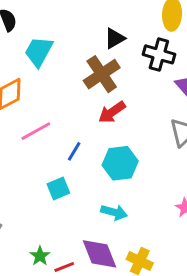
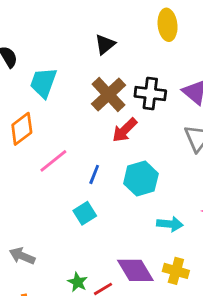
black triangle: (115, 38) -> (105, 44), moved
black cross: (159, 54) -> (150, 94), moved
cyan arrow: (114, 212) -> (170, 224), moved

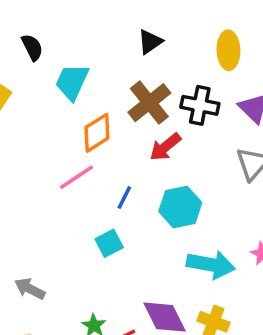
yellow ellipse: (168, 25) -> (228, 50), moved
orange diamond: (22, 129) -> (97, 133), moved
cyan arrow: (170, 224) -> (211, 265), size x1.5

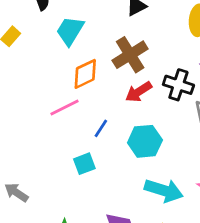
black cross: (200, 105) -> (178, 85), moved

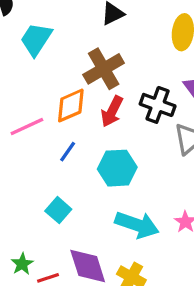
orange diamond: (85, 74) -> (71, 105), moved
red arrow: (139, 92) -> (112, 111), turned -32
cyan square: (84, 164) -> (58, 210), moved, turned -30

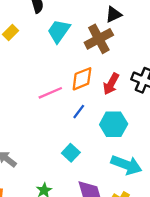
brown cross: (104, 69) -> (99, 39), moved

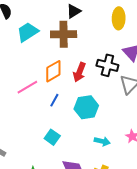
cyan trapezoid: (59, 31) -> (28, 32), turned 30
brown cross: (99, 39) -> (64, 34), turned 35
cyan arrow: (126, 165) -> (102, 141), size x0.6

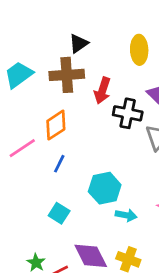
red arrow: (79, 72) -> (102, 91), moved
cyan hexagon: (86, 107) -> (105, 188), moved

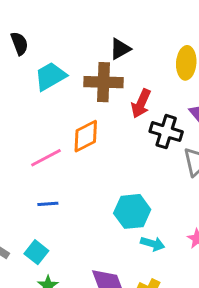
blue line: (59, 164) -> (48, 204), moved, turned 54
cyan square: (59, 213) -> (36, 252), moved

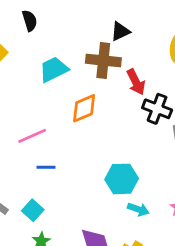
cyan trapezoid: (50, 76) -> (54, 69), moved
red arrow: (141, 103) -> (136, 82), turned -55
pink line: (46, 158) -> (32, 136), moved

